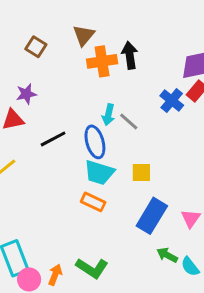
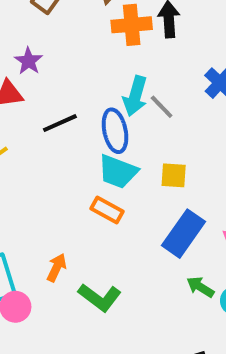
purple star: (26, 94) -> (28, 61), turned -30
cyan arrow: (108, 115) -> (135, 96), size x1.4
orange arrow: (55, 275) -> (57, 268), moved

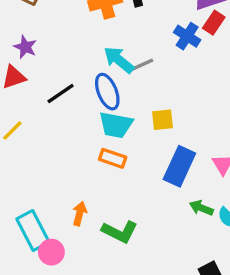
cyan arrow: (135, 96) -> (119, 60), turned 124
gray line: (162, 107) -> (142, 65), turned -60

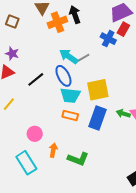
yellow square: (163, 120) -> (98, 90), size x1.6
blue rectangle: (179, 166) -> (97, 118), moved
green arrow: (201, 208) -> (123, 114), moved
pink circle: (51, 252) -> (35, 134), moved

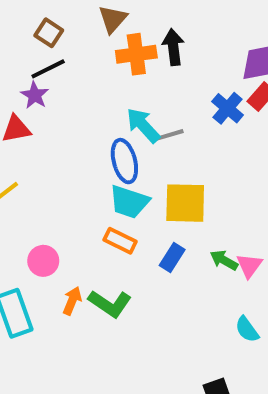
black line: (36, 79) -> (48, 69), moved
blue rectangle: (97, 118) -> (172, 258), size x0.6
green L-shape: (78, 159) -> (110, 304), moved

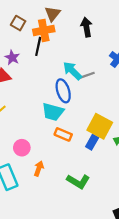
orange cross: (136, 54) -> (44, 30), moved
black line: (48, 69) -> (38, 46), moved, turned -48
cyan trapezoid: (129, 202) -> (53, 112), moved
yellow square: (185, 203) -> (100, 126), moved, turned 30
green L-shape: (110, 304) -> (78, 181), moved

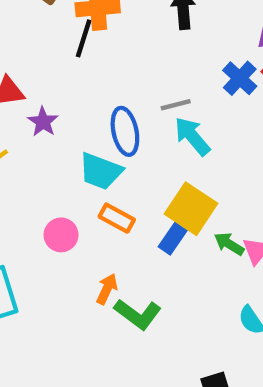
purple star: (12, 58) -> (43, 122), moved
cyan arrow: (72, 71) -> (192, 136), moved
pink circle: (22, 148) -> (61, 235), moved
orange arrow: (39, 169) -> (107, 289), moved

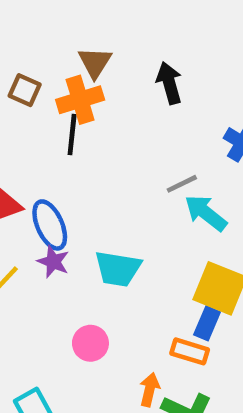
purple star: (43, 122) -> (53, 262), moved
blue ellipse: (125, 131) -> (50, 225), moved
orange rectangle: (117, 218) -> (190, 351), moved

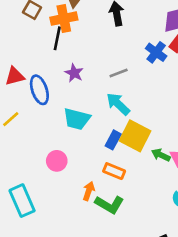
cyan arrow: (206, 213) -> (118, 104), moved
purple star: (53, 262) -> (74, 73), moved
blue rectangle: (207, 323) -> (113, 140), moved

